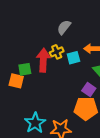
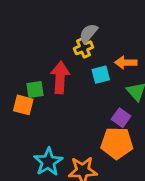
yellow cross: (57, 52) -> (83, 48), moved

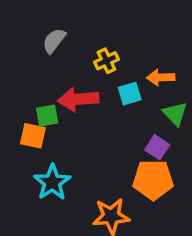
gray semicircle: (88, 33) -> (54, 41), moved
red arrow: (60, 77) -> (78, 99), turned -96
cyan star: (48, 162) -> (52, 182), moved

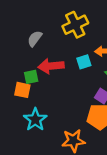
gray semicircle: (54, 41) -> (35, 39), moved
yellow cross: (106, 61) -> (75, 25), moved, size x1.6

